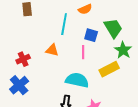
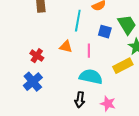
pink line: (83, 52) -> (89, 51), moved
red cross: (23, 59) -> (37, 56), turned -32

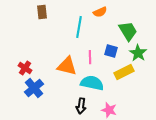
blue square: (105, 32) -> (111, 51), moved
orange triangle: (66, 47) -> (67, 66), moved, size x1.5
red cross: (37, 56) -> (25, 68), moved

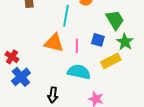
orange triangle: (67, 66) -> (54, 43), moved
black arrow: (81, 106) -> (53, 95), moved

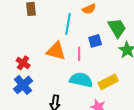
blue square: (98, 40) -> (95, 41), moved, turned -32
red cross: (12, 57) -> (23, 63), moved
yellow rectangle: (111, 61) -> (108, 82), moved

